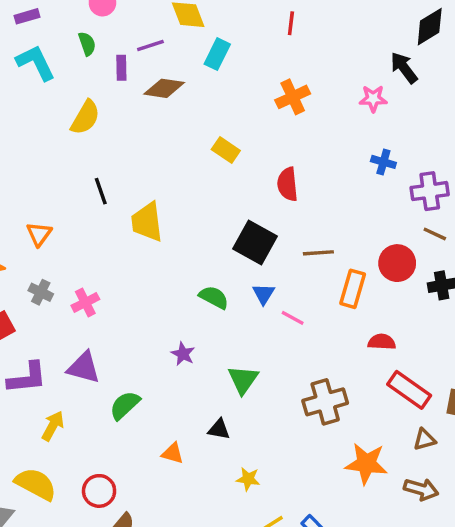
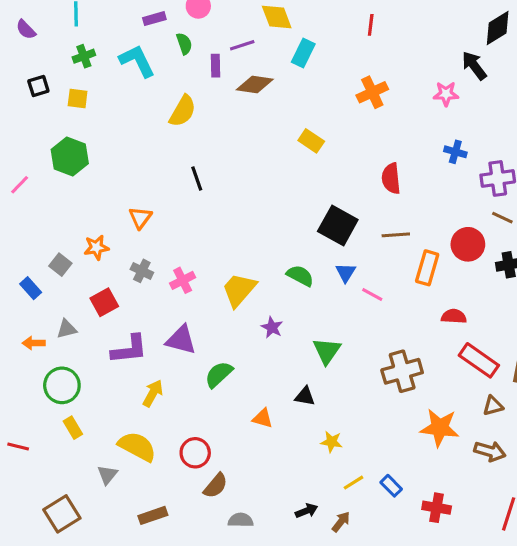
purple rectangle: (27, 16) -> (154, 19), moved
red semicircle: (287, 184) -> (391, 178), moved
yellow trapezoid: (147, 222) -> (239, 290), moved, turned 48

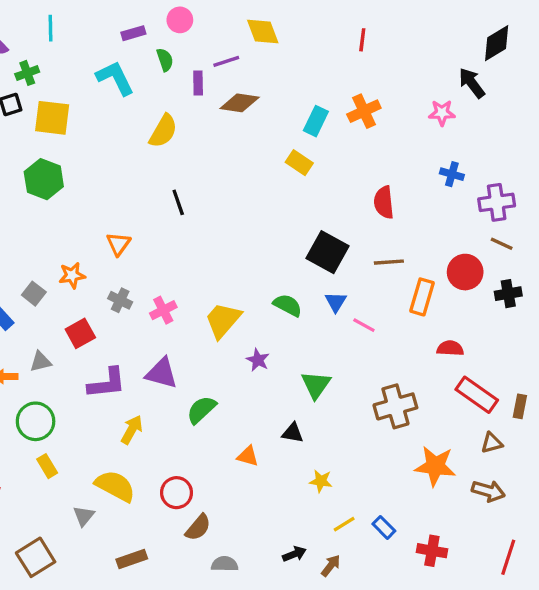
cyan rectangle: (303, 53) -> (316, 121), moved
green cross: (84, 56) -> (27, 73), moved
yellow square: (78, 99) -> (52, 118), size x1.6

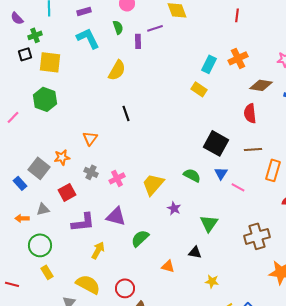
purple rectangle: (133, 33) -> (84, 11), moved
brown diamond: (240, 103) -> (261, 85), moved
gray square: (34, 294) -> (39, 168), size x1.5

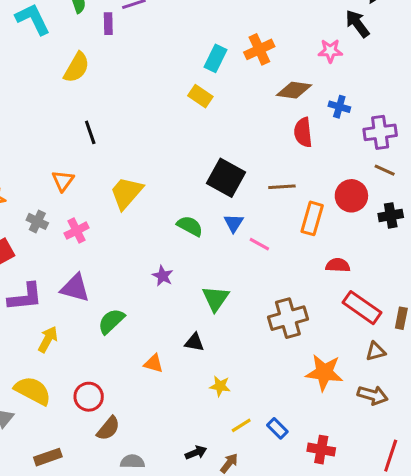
red semicircle: (250, 113) -> (303, 132), moved
orange triangle: (90, 138) -> (63, 181), moved
yellow trapezoid: (153, 184) -> (126, 193), moved

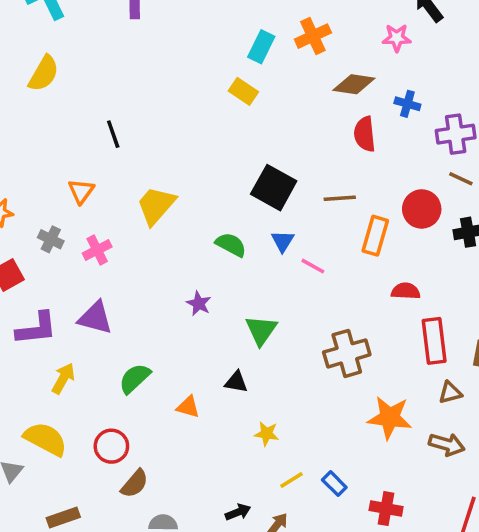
yellow semicircle: (77, 67) -> (44, 73), moved
red rectangle: (362, 308) -> (434, 341), turned 48
green semicircle: (111, 321) -> (135, 378), moved

